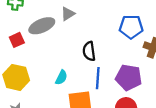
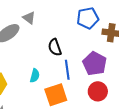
gray triangle: (68, 14) -> (29, 18), turned -40
purple pentagon: (129, 77) -> (95, 64), turned 30

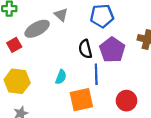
blue pentagon: (88, 18) -> (102, 16), moved
purple pentagon: (95, 64) -> (112, 50), moved

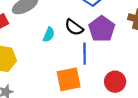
black semicircle: (85, 49) -> (74, 27), turned -42
cyan semicircle: (61, 77) -> (49, 35), moved

